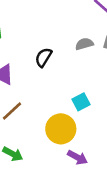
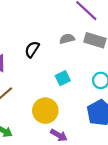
cyan square: (81, 102) -> (63, 78), moved

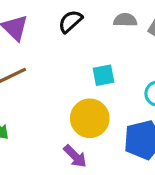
yellow circle: (45, 111) -> (90, 118), moved

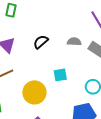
yellow circle: (90, 118) -> (34, 92), moved

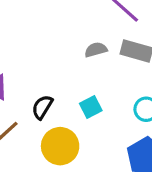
black semicircle: (41, 42) -> (42, 107), moved

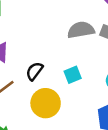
gray semicircle: (96, 50) -> (81, 30), size x1.5

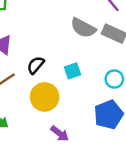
gray semicircle: (81, 30) -> (83, 28), turned -145

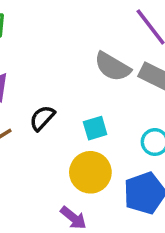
yellow circle: (45, 97) -> (90, 172), moved

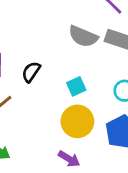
black semicircle: (42, 118) -> (31, 72), moved

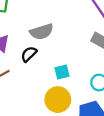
gray semicircle: (83, 36) -> (42, 32), moved, turned -50

